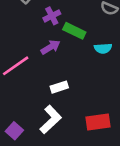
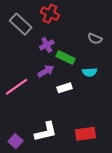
white rectangle: (59, 87) -> (65, 88), moved
white L-shape: (51, 120) -> (46, 132), turned 30

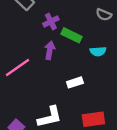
purple arrow: (46, 71) -> (50, 50), turned -49
white rectangle: (65, 88) -> (75, 82), moved

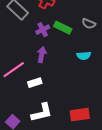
green rectangle: (72, 35) -> (63, 28), moved
white rectangle: (75, 82) -> (35, 83), moved

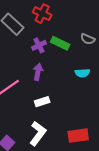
white rectangle: (35, 83) -> (42, 102), moved
white L-shape: (42, 113) -> (38, 133), turned -40

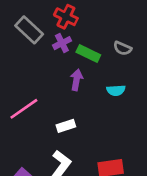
purple cross: (39, 45) -> (62, 43), moved
purple arrow: (38, 72) -> (76, 80), moved

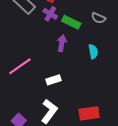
purple cross: (62, 43) -> (50, 14), turned -32
cyan semicircle: (116, 90) -> (93, 52), turned -96

